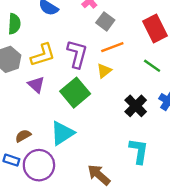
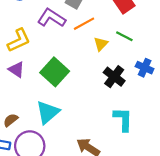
purple L-shape: (77, 54) -> (51, 18), moved, turned -64
yellow triangle: (104, 71) -> (101, 44), moved

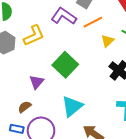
purple triangle: (16, 69) -> (36, 82), moved, turned 35
cyan triangle: (48, 112) -> (72, 106), moved

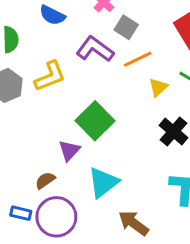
purple triangle: (36, 82) -> (69, 151), moved
brown semicircle: (25, 107) -> (45, 180), moved

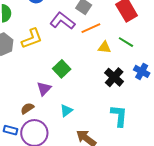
yellow triangle: (158, 87) -> (104, 47), turned 48
green square: (95, 121) -> (62, 69), size x0.7
cyan triangle: (103, 182) -> (66, 110), size x0.6

